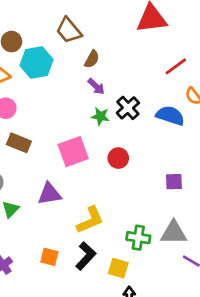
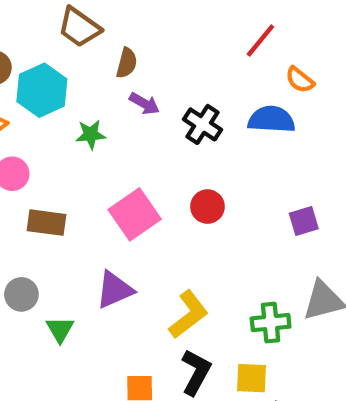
green star: (100, 116) -> (91, 134), moved

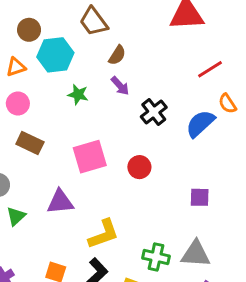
blue semicircle: (271, 119) -> (200, 124), turned -64

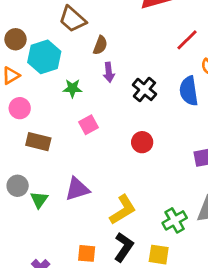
purple arrow: (120, 86) -> (109, 72), turned 48
blue semicircle: (200, 124) -> (189, 91), turned -44
pink square: (90, 157) -> (89, 125), moved, size x0.6
green triangle: (16, 216) -> (39, 200), moved
green cross: (156, 257) -> (175, 220), turned -30

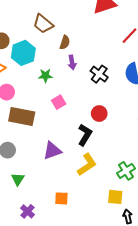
brown rectangle: (38, 142) -> (22, 116), size x1.4
green triangle: (39, 200) -> (18, 179), moved
black L-shape: (124, 247) -> (85, 135), moved

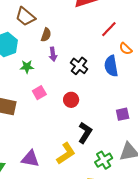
red circle: (99, 114) -> (71, 100), moved
black L-shape: (85, 135) -> (85, 133), moved
purple triangle: (52, 151) -> (30, 159), moved, turned 30

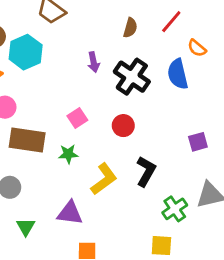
brown semicircle: (46, 35) -> (130, 28), moved
black cross: (79, 66) -> (132, 77), size x1.4
green star: (27, 67) -> (68, 154), moved
yellow L-shape: (66, 153) -> (104, 179), moved

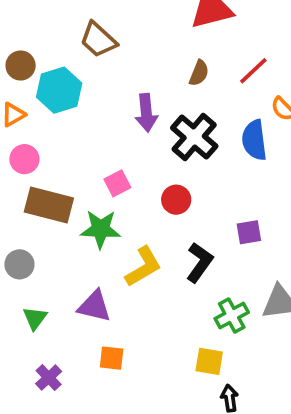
purple arrow: (94, 62) -> (146, 113), size x1.4
purple square: (198, 142) -> (249, 232), moved
green star: (68, 154) -> (101, 229), size x1.5

